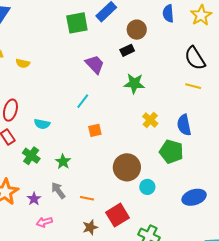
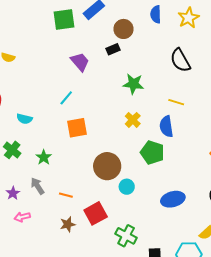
green star: (134, 84) -> (133, 84), moved
yellow line: (193, 86) -> (176, 102), moved
orange square: (95, 130) -> (77, 128), size x1.5

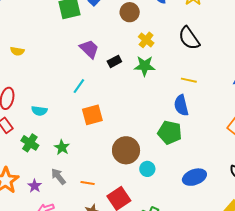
black rectangle: (113, 49) -> (114, 61), moved
yellow cross: (133, 120) -> (146, 40), moved

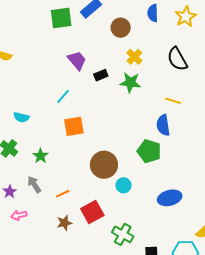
orange line: (88, 183) -> (63, 194), turned -40

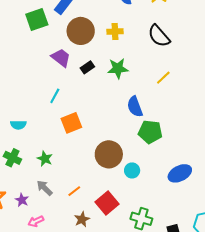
brown circle: (121, 28) -> (81, 31), moved, size x1.4
yellow cross: (134, 57) -> (115, 32), moved, turned -35
yellow line: (173, 101) -> (163, 78), turned -49
blue semicircle: (163, 125) -> (135, 107), moved

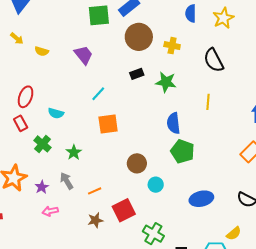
purple trapezoid: (61, 58) -> (83, 55), moved
yellow line: (163, 78) -> (208, 102), turned -56
brown circle: (109, 154) -> (137, 163), size x0.7

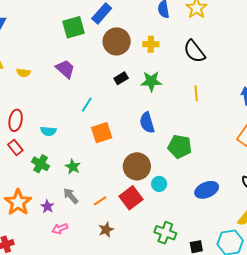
blue semicircle: (174, 123) -> (147, 123), moved
brown circle: (137, 163) -> (137, 166), size x1.4
red square: (124, 210) -> (131, 198), moved

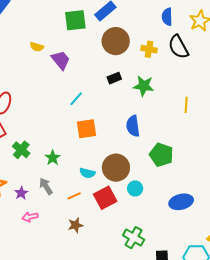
black semicircle: (194, 51) -> (178, 47), moved
yellow semicircle: (23, 73) -> (37, 47), moved
cyan semicircle: (48, 131) -> (87, 173), moved

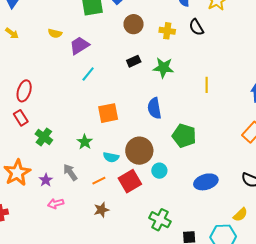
brown circle: (116, 41) -> (134, 24), size x0.7
black semicircle: (178, 47) -> (196, 27), size x0.7
purple trapezoid: (61, 60) -> (79, 46), turned -80
cyan line: (76, 99) -> (88, 74), moved
green star: (53, 158) -> (85, 142), moved

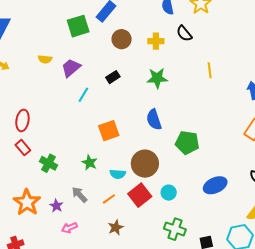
black rectangle: (134, 61) -> (113, 77), moved
yellow line: (207, 85) -> (210, 70), moved
cyan circle: (159, 171) -> (169, 193), moved

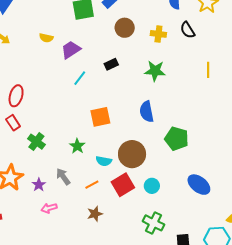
blue ellipse: (215, 185) -> (199, 185), turned 55

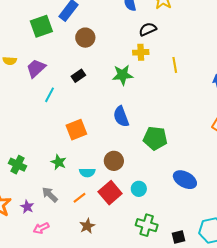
black semicircle: (188, 30) -> (148, 29), turned 108
yellow cross: (158, 34) -> (141, 52), moved
brown circle: (132, 154) -> (114, 161), size x0.7

